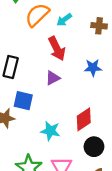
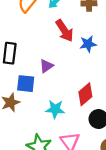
red arrow: (57, 49) -> (65, 31), moved
purple triangle: (53, 78) -> (46, 66), moved

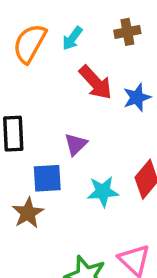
cyan star: (55, 109) -> (103, 192), moved

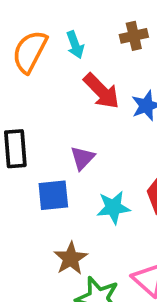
cyan arrow: (72, 38) -> (75, 45), turned -55
brown star: (28, 213) -> (71, 258), moved

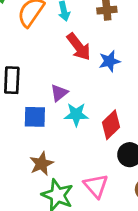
cyan star: (113, 207) -> (76, 115), moved

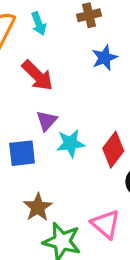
red arrow: (79, 47) -> (37, 76), moved
blue star: (109, 61) -> (104, 58), moved

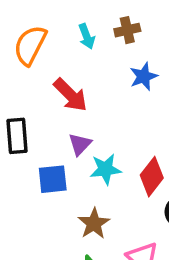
cyan arrow: (39, 24) -> (87, 36), moved
brown star: (38, 207) -> (94, 223), moved

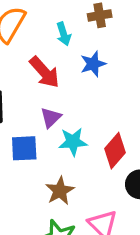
cyan arrow: (87, 36) -> (64, 34), moved
blue star: (144, 76) -> (93, 64), moved

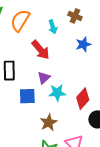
brown cross: (100, 15) -> (75, 16), turned 32
blue star: (93, 64) -> (83, 44), moved

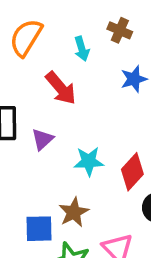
purple triangle: (44, 78) -> (42, 139), moved
blue square: (27, 96) -> (39, 229), moved

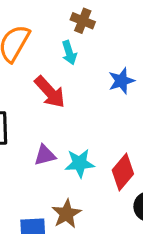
brown cross: (120, 30) -> (83, 21), moved
purple triangle: (42, 139) -> (45, 155), moved, turned 30

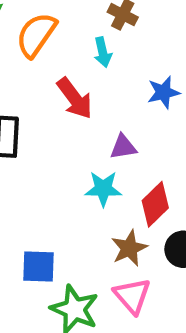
purple triangle: (45, 155) -> (123, 147), moved
brown star: (66, 214) -> (129, 248), moved

